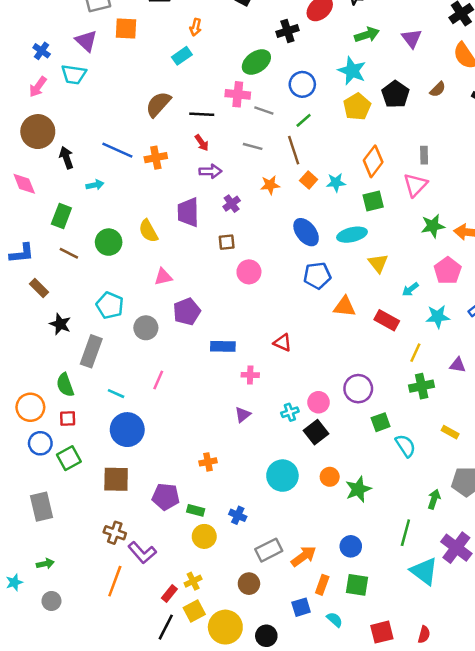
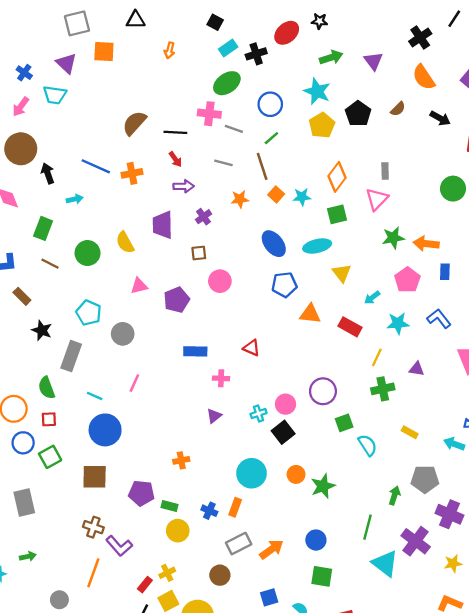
cyan rectangle: (182, 56) -> (228, 48), moved
purple pentagon: (187, 312) -> (177, 300), moved
orange rectangle: (322, 585) -> (235, 507), moved
gray circle: (51, 601) -> (59, 600), moved

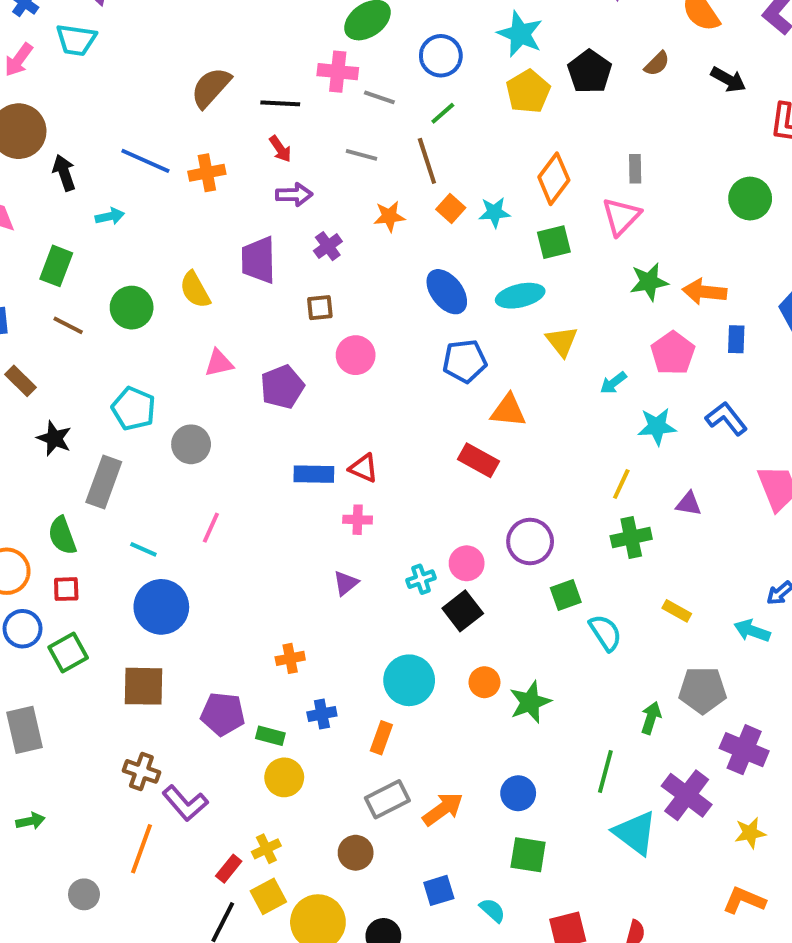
red rectangle: (350, 327) -> (479, 460), moved
red triangle: (252, 348) -> (364, 468), moved
blue cross: (209, 511) -> (322, 714), moved, turned -35

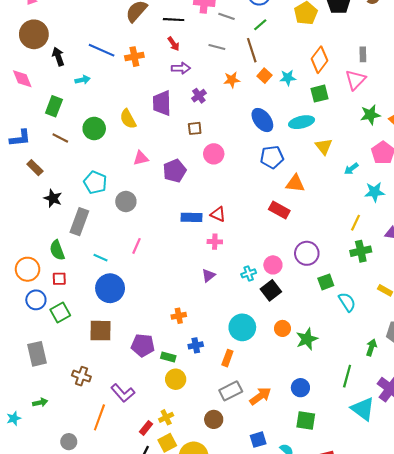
brown cross: (141, 771) -> (81, 376), moved

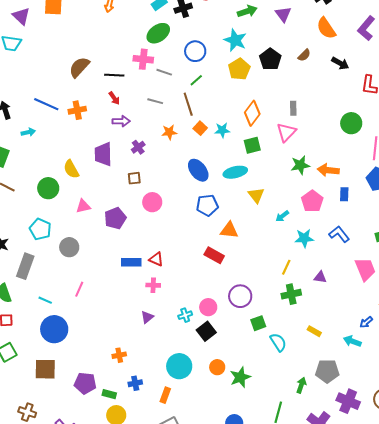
green circle: (94, 128) -> (48, 188), moved

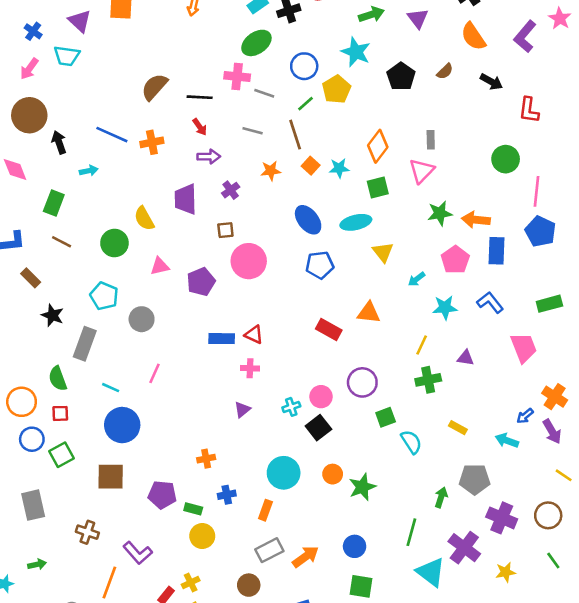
yellow pentagon: (239, 69) -> (336, 89), moved
blue rectangle: (344, 194) -> (497, 251), size x1.5
pink circle: (152, 202) -> (249, 261), size x1.4
orange triangle: (229, 230) -> (369, 313), moved

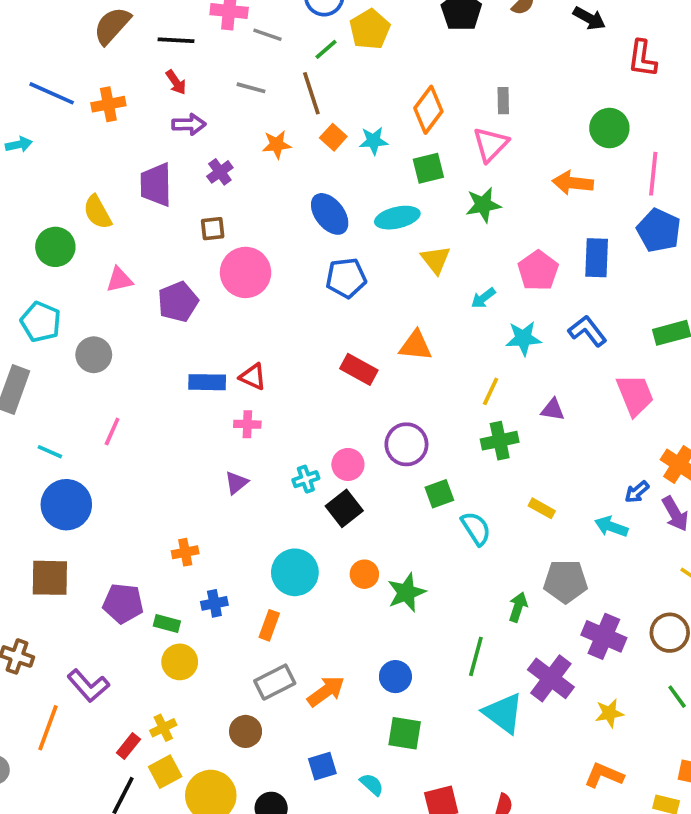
green star: (440, 213) -> (483, 205), moved
orange arrow: (476, 220) -> (573, 183), moved

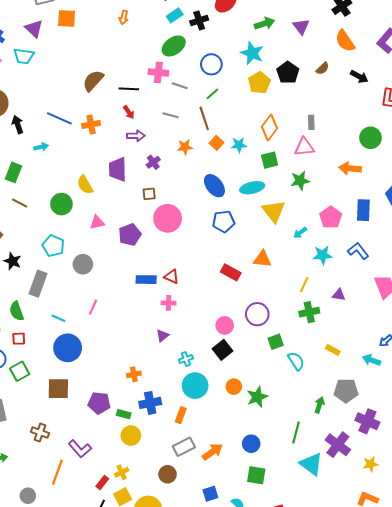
yellow pentagon: (370, 29) -> (259, 83), moved
pink triangle: (491, 144) -> (304, 147), turned 40
yellow triangle: (436, 260) -> (274, 211), size x1.4
cyan cross: (306, 479) -> (186, 359), moved
blue cross: (214, 603) -> (150, 403), size x1.5

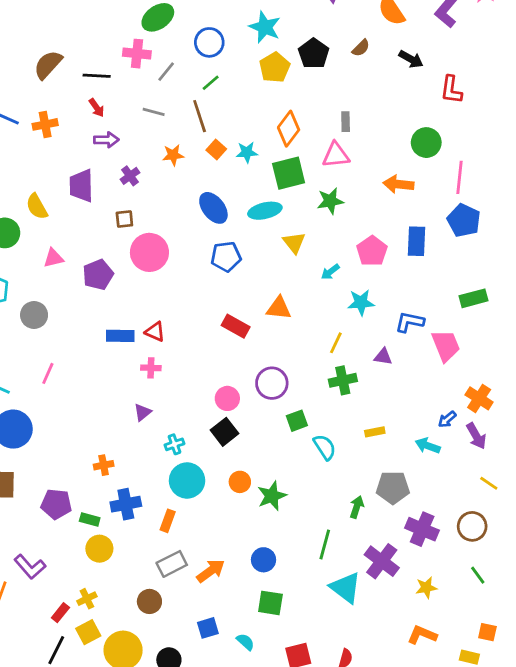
gray line: (180, 86) -> (166, 72), turned -70
green square: (270, 160) -> (289, 173), size x1.4
yellow triangle: (274, 211) -> (294, 243), size x0.7
blue L-shape: (358, 251) -> (410, 322), moved, turned -40
yellow rectangle: (333, 350) -> (375, 432), turned -40

